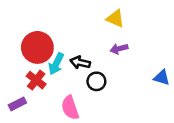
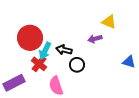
yellow triangle: (115, 19) -> (109, 22), moved
red cross: (36, 80) -> (39, 64), moved
purple rectangle: (17, 104) -> (14, 83), size x1.5

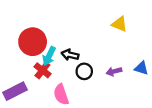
purple arrow: (95, 39) -> (114, 71), moved

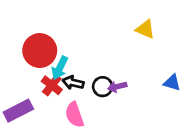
black arrow: (70, 55) -> (73, 83), moved
purple arrow: (114, 71) -> (117, 87), moved

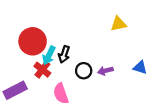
yellow triangle: (145, 29) -> (118, 24), turned -35
black arrow: (73, 83) -> (64, 54), moved, turned -84
purple arrow: (117, 87) -> (105, 71), moved

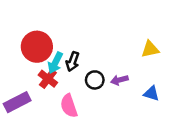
yellow triangle: (118, 24) -> (150, 49), moved
blue triangle: (140, 67) -> (151, 93), moved

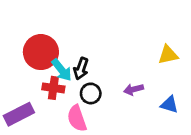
cyan arrow: (55, 63) -> (62, 70), turned -65
red cross: (48, 79) -> (53, 88), turned -30
black circle: (95, 80) -> (91, 93), moved

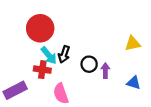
red circle: (41, 52) -> (40, 28), moved
purple arrow: (133, 89) -> (105, 71), turned 104
black circle: (91, 93) -> (89, 64), moved

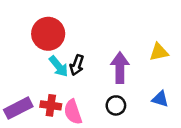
black circle: (89, 64) -> (116, 105), moved
red cross: (42, 70) -> (51, 105), moved
purple arrow: (105, 71) -> (120, 68), moved, size x1.6

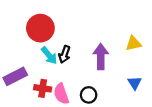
blue triangle: (160, 99) -> (135, 83), turned 40
black circle: (116, 105) -> (89, 95), moved
purple rectangle: (18, 108) -> (15, 76), moved

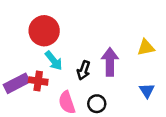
black arrow: (64, 54) -> (84, 70), moved
red cross: (43, 88) -> (38, 81), moved

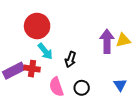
purple arrow: (110, 62) -> (107, 41), moved
blue triangle: (147, 91) -> (120, 85), moved

